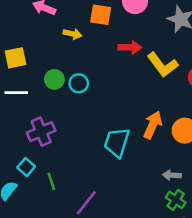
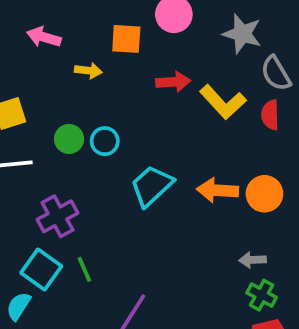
orange arrow: (153, 125) -> (217, 190), turned -104
cyan trapezoid: (117, 142) -> (152, 186), moved, turned 36
cyan square: (26, 167) -> (41, 269), size x1.5
green line: (51, 181) -> (84, 269), moved

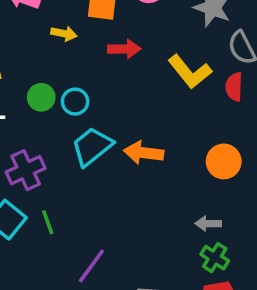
red arrow: (173, 82) -> (124, 49), moved
cyan trapezoid: (152, 186) -> (92, 146), moved
orange arrow: (217, 190) -> (144, 153), moved

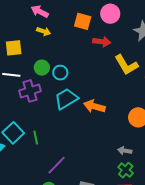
yellow arrow: (64, 34) -> (44, 31), moved
red arrow: (124, 49) -> (102, 42), moved
purple cross: (26, 170) -> (30, 91), moved

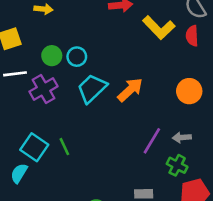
orange arrow: (94, 106) -> (130, 90), turned 135
purple line: (57, 165) -> (152, 141), moved
green cross: (126, 170) -> (177, 165), moved

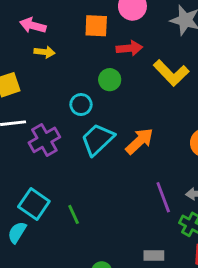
green circle: (52, 56) -> (110, 80), moved
purple line: (152, 141) -> (163, 197), turned -52
green line: (64, 147) -> (74, 214), moved

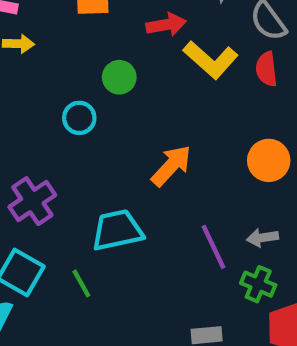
red arrow: (129, 48) -> (166, 25), moved
cyan trapezoid: (98, 139) -> (117, 230), moved, turned 36
purple cross: (44, 140) -> (32, 201), moved

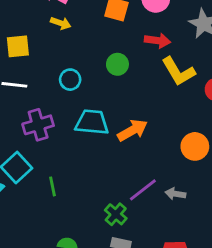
cyan circle: (79, 118) -> (70, 80), moved
cyan trapezoid: (117, 230) -> (92, 122), moved
purple line: (214, 247) -> (143, 190), turned 60
green cross: (258, 284) -> (116, 214), moved

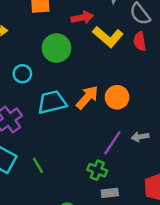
green circle: (117, 64) -> (56, 48), size x1.5
orange circle: (195, 146) -> (117, 97), moved

